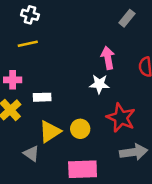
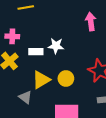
white star: (99, 84) -> (56, 46), moved

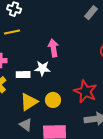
pink arrow: (91, 22) -> (53, 48), moved
gray triangle: (25, 97) -> (26, 125), moved

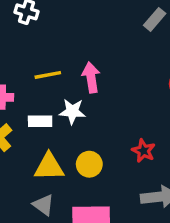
yellow line: (12, 32) -> (48, 75), moved
red star: (85, 91) -> (144, 151), size x0.6
yellow triangle: (29, 102) -> (49, 167), turned 30

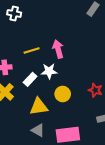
white rectangle: (40, 121) -> (30, 79), turned -40
yellow circle: (89, 164) -> (63, 94), moved

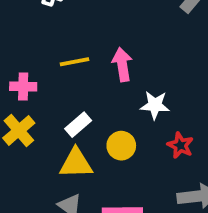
white star: (49, 71) -> (155, 105), moved
white rectangle: (30, 79) -> (78, 125), moved

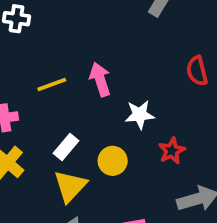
red star: (180, 145) -> (172, 151), turned 30
yellow triangle: (76, 163) -> (70, 186), turned -36

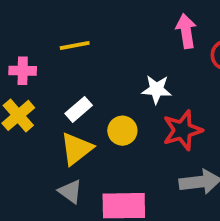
pink arrow: (100, 79) -> (186, 31), moved
red star: (172, 151) -> (182, 130), size x1.5

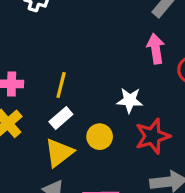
yellow line: (75, 45) -> (61, 85), moved, turned -65

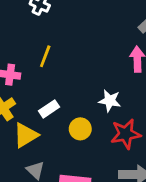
yellow line: (61, 85) -> (45, 56), moved
yellow triangle: (59, 153) -> (26, 135), moved

